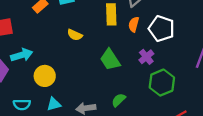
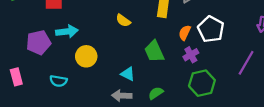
orange semicircle: (134, 24) -> (185, 33), moved
cyan triangle: (54, 104) -> (128, 74), moved, turned 32

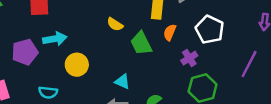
orange semicircle: (185, 33) -> (170, 32), moved
green trapezoid: (154, 51) -> (141, 43), moved

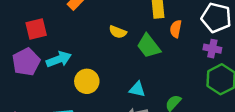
purple pentagon: (25, 52) -> (26, 62), moved
purple cross: (189, 58) -> (212, 49), moved, turned -35

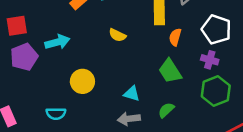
red square: (36, 29) -> (17, 26), moved
green trapezoid: (149, 46) -> (170, 71), moved
cyan arrow: (59, 59) -> (57, 42), moved

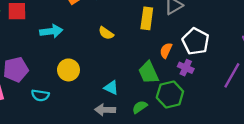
orange semicircle: (175, 37) -> (166, 50), moved
purple pentagon: (24, 57) -> (16, 69), moved
green hexagon: (216, 91) -> (170, 94), moved

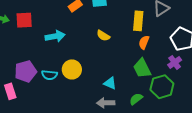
orange semicircle: (166, 50) -> (144, 42), moved
purple cross: (186, 68) -> (175, 62), turned 32
cyan semicircle: (40, 95) -> (49, 75), moved

